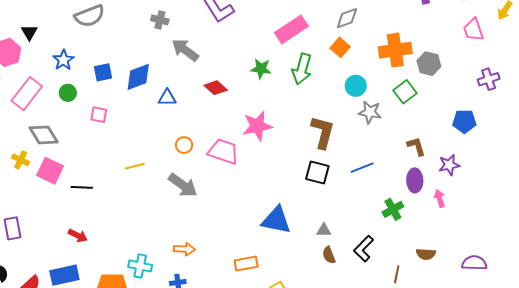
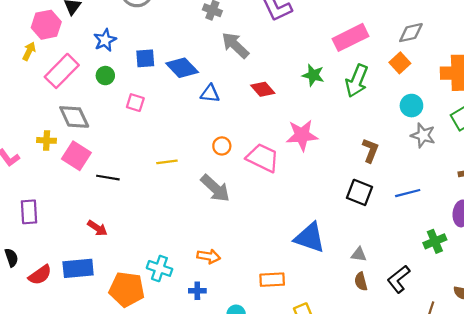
blue diamond: (138, 77) -> (182, 68), turned 60
brown L-shape: (323, 132) -> (370, 150), size x0.7
yellow cross: (21, 160) -> (47, 140), turned -30

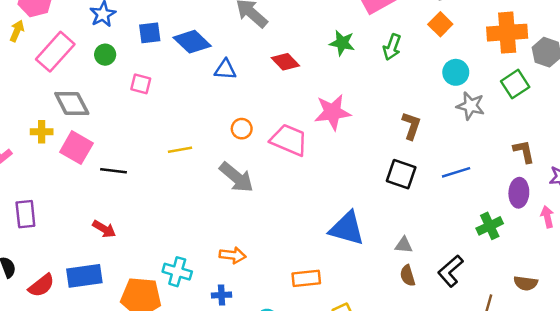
green arrow: (357, 81) -> (392, 47), size x0.7

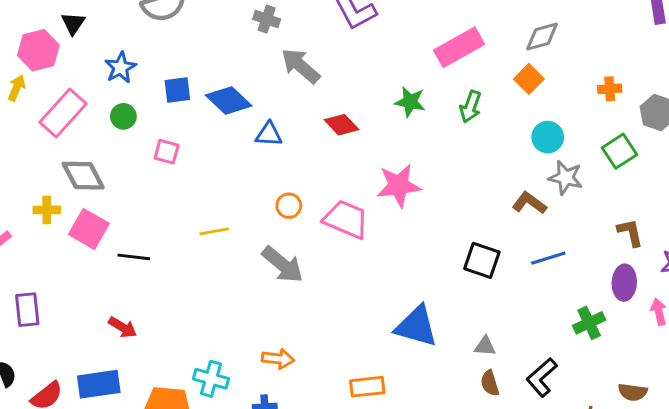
orange cross: (507, 33) -> (610, 89), size x0.5
brown L-shape: (411, 126) -> (529, 203), moved, turned -72

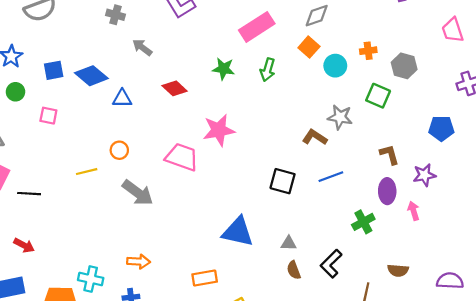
gray arrow: (301, 66) -> (142, 47), size x0.7
cyan circle: (548, 137) -> (335, 66), moved
green square: (620, 151) -> (378, 96), turned -30
orange circle: (289, 206) -> (119, 150), moved

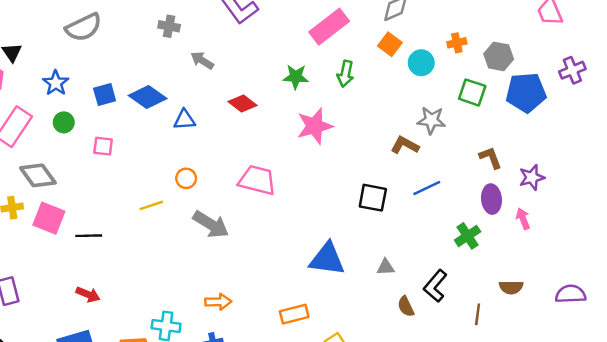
blue pentagon: (441, 128) -> (526, 93), moved, size x1.4
pink star: (219, 130) -> (315, 126), moved
brown semicircle: (294, 270) -> (406, 306), moved

